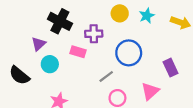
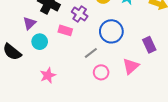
purple cross: (94, 34) -> (80, 14), turned 35

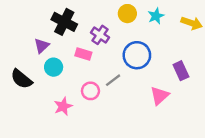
pink circle: (101, 72) -> (90, 91), moved

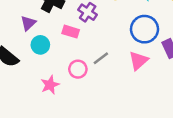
blue circle: (137, 55) -> (144, 29), moved
pink triangle: (159, 96) -> (138, 61), moved

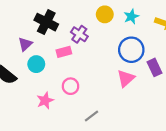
pink rectangle: (71, 32) -> (64, 52), turned -32
gray line: (101, 58) -> (92, 116), moved

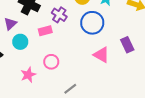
blue circle: (131, 50) -> (92, 23), moved
pink triangle: (126, 78) -> (101, 55), turned -48

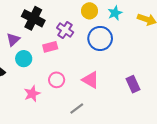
purple rectangle: (127, 45) -> (133, 84), moved
pink triangle: (101, 55) -> (91, 80), moved

